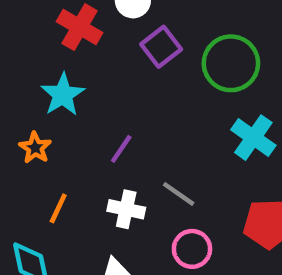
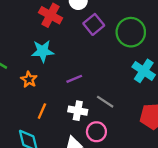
cyan star: (63, 95) -> (43, 51), turned 30
purple line: (121, 149) -> (74, 79), turned 35
pink circle: (192, 249) -> (96, 132), moved

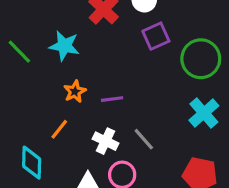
cyan star: (43, 51) -> (64, 46), moved
orange star: (29, 79) -> (75, 92), moved

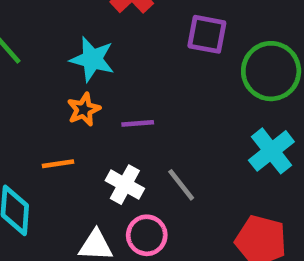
purple square: (156, 36) -> (207, 34), turned 32
cyan star: (64, 46) -> (92, 59), moved
orange line: (59, 129) -> (58, 164), turned 40

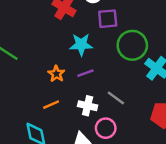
cyan star: (92, 59) -> (81, 44), moved
green circle: (271, 71) -> (132, 45), moved

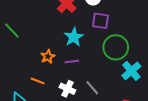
cyan star: (81, 44) -> (74, 37), turned 30
orange line: (51, 105) -> (38, 81), turned 32

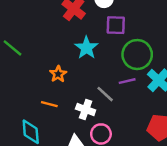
purple line: (72, 62) -> (127, 81), moved
gray line: (92, 88) -> (105, 94), moved

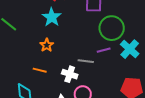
cyan star: (86, 48) -> (52, 17), moved
gray line: (105, 94) -> (86, 61), turned -35

